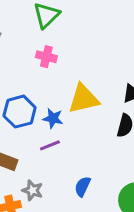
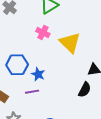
yellow triangle: (84, 99) -> (70, 43), moved, turned 45

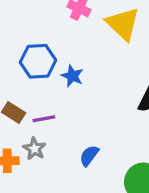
purple line: (32, 92) -> (44, 119), moved

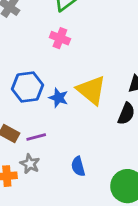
yellow triangle: (123, 24) -> (91, 90), moved
blue semicircle: (89, 156) -> (78, 166), turned -48

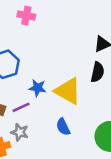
yellow triangle: (91, 90) -> (68, 91), moved
blue star: (59, 98) -> (38, 88), moved

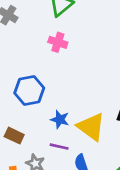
purple line: (21, 107) -> (59, 147), moved, turned 30

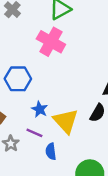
pink cross: (58, 42) -> (51, 42), size x1.6

